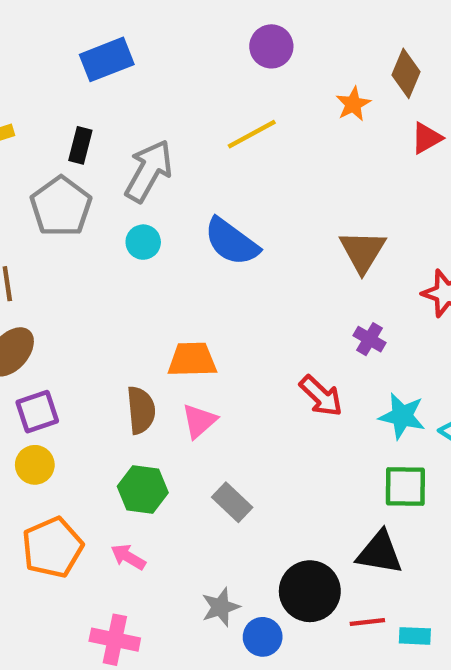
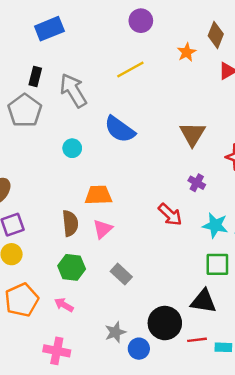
gray arrow: (149, 171) -> (73, 90), turned -60
cyan circle: (143, 242) -> (72, 148), moved

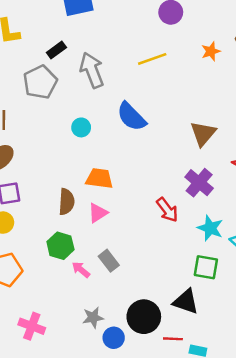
black rectangle: (35, 77) -> (56, 50), turned 30
purple cross: (197, 183) -> (199, 183), size x1.6
pink arrow: (64, 305) -> (81, 270), moved

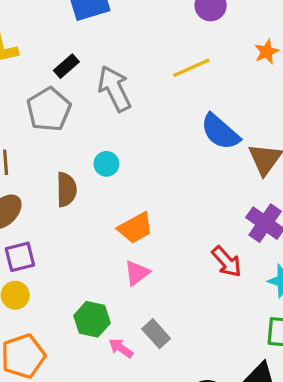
blue semicircle: (131, 117) -> (220, 132), moved
orange trapezoid: (99, 178) -> (135, 228), turned 148
brown semicircle: (67, 202) -> (66, 189), moved

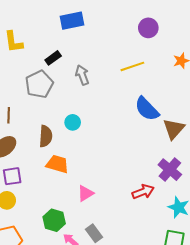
gray arrow: (114, 89) -> (82, 75), size x0.7
orange trapezoid: (135, 228) -> (57, 164), moved, turned -140
red arrow: (227, 262) -> (143, 192), turned -75

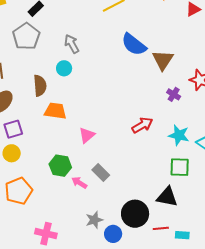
gray arrow: (82, 75) -> (72, 44), moved
purple cross: (170, 170) -> (174, 94), moved, size x0.6

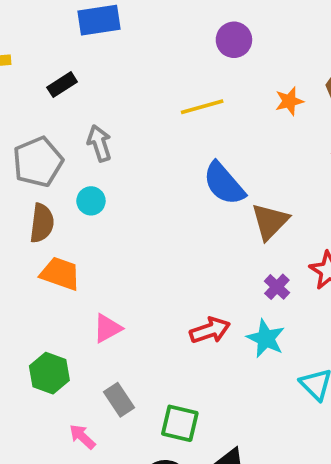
gray pentagon: (26, 36) -> (38, 162), moved
gray arrow: (72, 44) -> (99, 143), moved
cyan star: (179, 135) -> (266, 338), moved
green square: (180, 167) -> (180, 423), moved
pink arrow: (79, 183) -> (82, 437), moved

